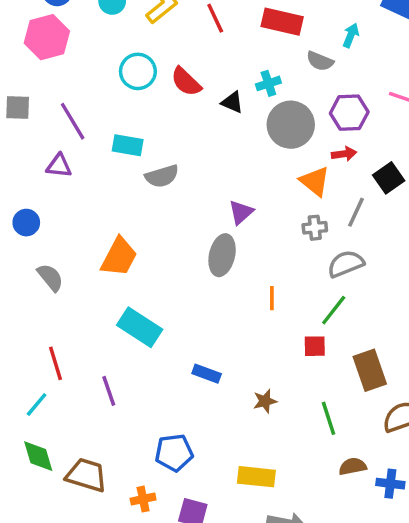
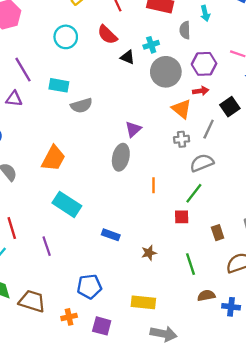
cyan arrow: (351, 35) -> (205, 13), turned 144
gray semicircle: (320, 61) -> (185, 30), turned 66
red semicircle: (186, 82) -> (107, 35), moved
brown rectangle: (370, 370) -> (218, 233), size x0.6

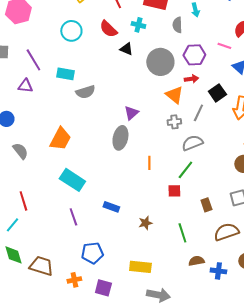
cyan cross: (151, 45) -> (138, 25), moved, turned 32
purple line: (47, 246) -> (73, 217), moved

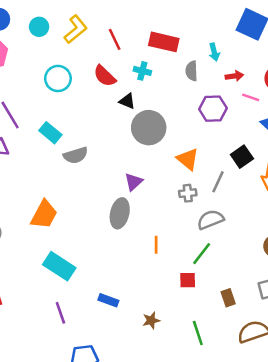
gray circle: (160, 62) -> (149, 128), moved
cyan rectangle: (65, 74) -> (50, 133), turned 30
red arrow: (191, 79) -> (234, 76), moved

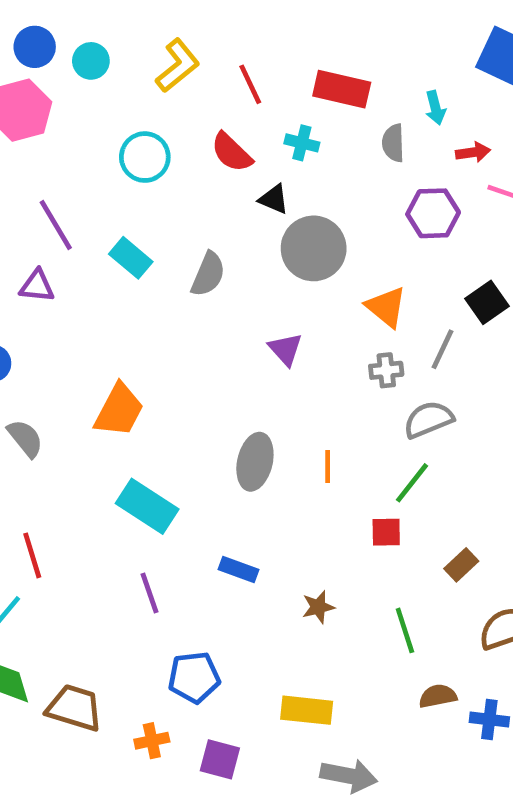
cyan circle: (39, 27) -> (91, 61), moved
gray semicircle: (76, 155) -> (208, 274), moved, turned -50
purple triangle: (134, 182) -> (285, 349), turned -30
gray ellipse: (120, 213) -> (255, 462), moved
brown rectangle: (228, 298) -> (461, 565), turned 66

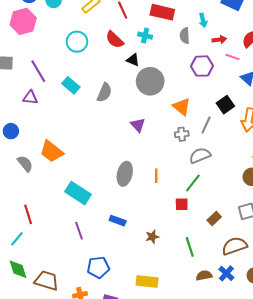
orange trapezoid: (119, 410) -> (52, 151), moved, turned 100
blue cross: (489, 720) -> (226, 273), moved, turned 35

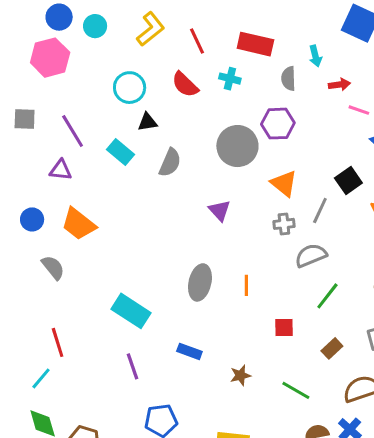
black triangle: (133, 60) -> (148, 122), moved, turned -32
purple hexagon: (202, 66) -> (278, 124), moved
orange trapezoid: (52, 151) -> (79, 224), moved
green line: (193, 183) -> (327, 296), moved
green line: (190, 247) -> (296, 390), turned -42

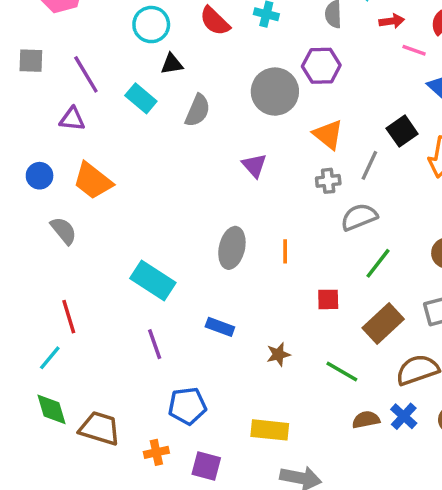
brown rectangle: (332, 348) -> (383, 323), size x1.6

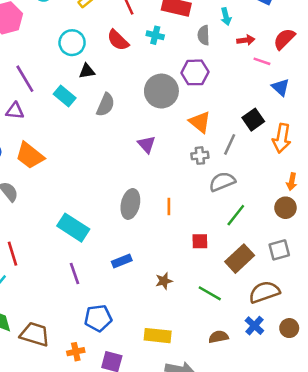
blue rectangle: (220, 327) -> (122, 261), turned -42
brown semicircle: (366, 420) -> (218, 337), moved

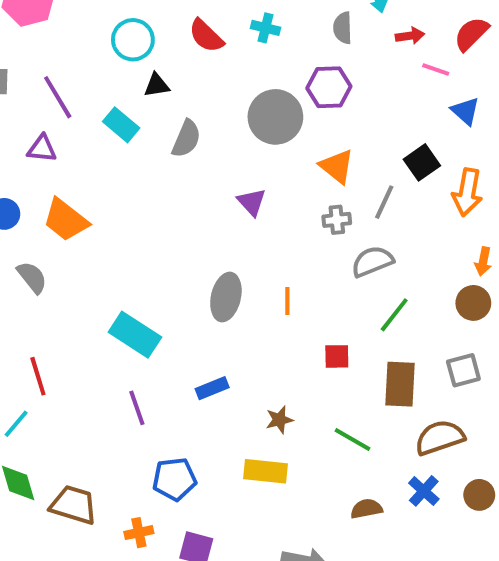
brown rectangle: (240, 259) -> (400, 384), turned -44
yellow rectangle: (158, 336) -> (266, 471), moved

